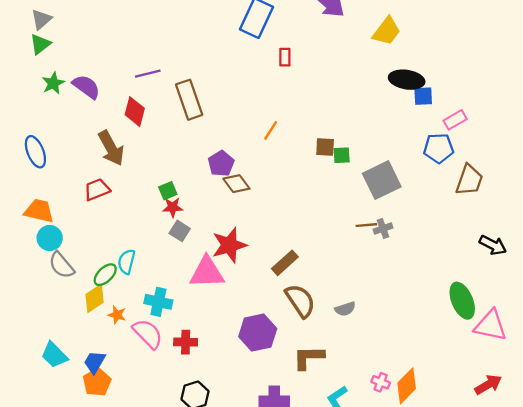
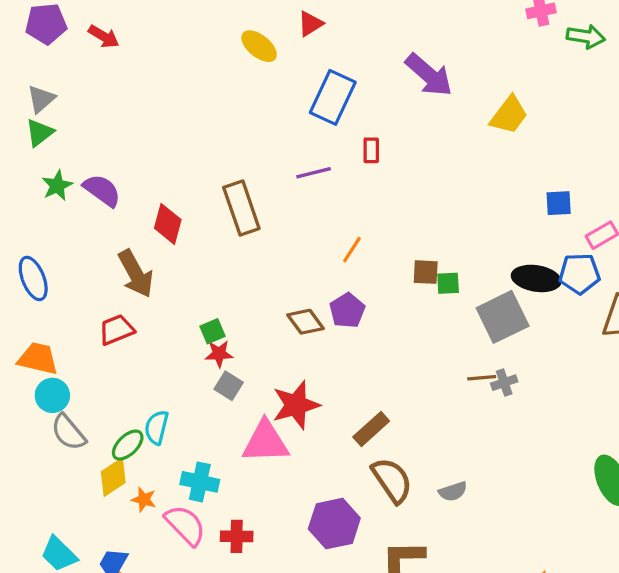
purple line: (148, 74) -> (314, 173), moved
black ellipse: (407, 80) -> (536, 278), moved
purple pentagon: (221, 164) -> (347, 310), moved

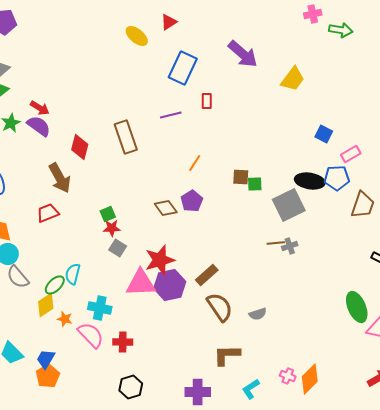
red arrow: (104, 37) -> (40, 108), moved
blue square: (559, 203) -> (324, 134), turned 30
purple hexagon: (334, 524) -> (170, 285), moved

